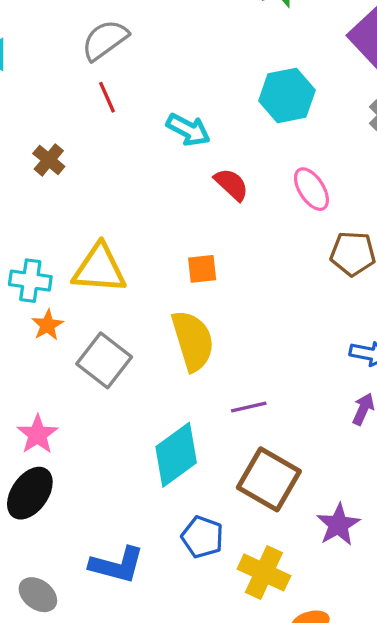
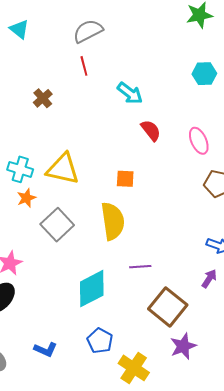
cyan hexagon: (287, 95) -> (204, 74), moved, size x0.7
brown square: (269, 479) -> (168, 307), moved
blue L-shape: (117, 565) -> (46, 350), size x0.7

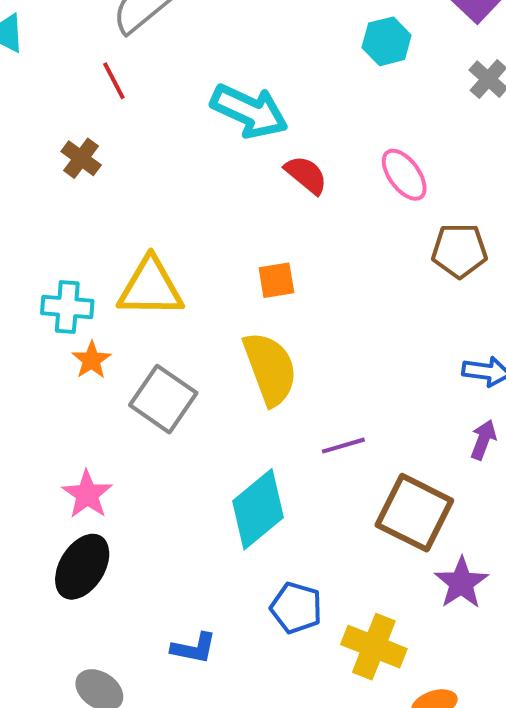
red line: (84, 66) -> (114, 81), moved
cyan arrow: (130, 93) -> (249, 111), size x1.4

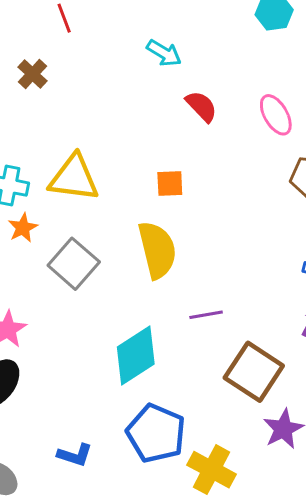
cyan arrow: (249, 111) -> (164, 53), size x0.6
blue pentagon: (296, 608) -> (156, 433), size x1.5

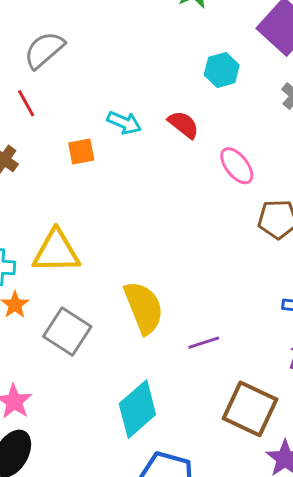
red semicircle: (201, 106) -> (183, 125), moved
orange square: (170, 184) -> (81, 152), moved
purple line: (206, 315) -> (204, 343), moved

